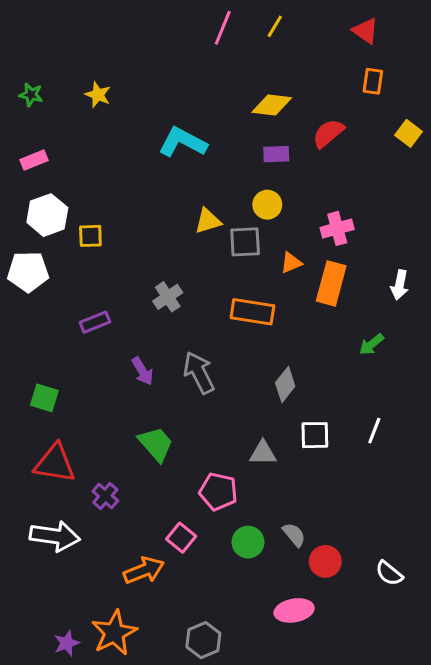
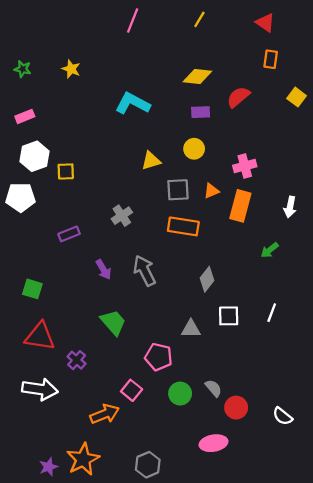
pink line: (223, 28) -> (133, 20), moved
gray square: (245, 242) -> (178, 190), moved

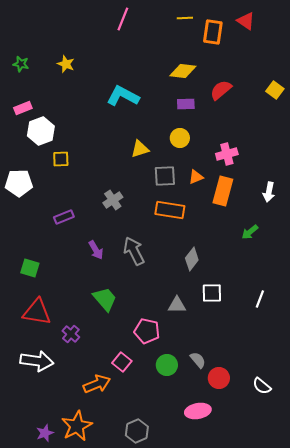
yellow line: (199, 19) -> (185, 18), turned 56
orange rectangle: (271, 59) -> (213, 32), moved, size x1.4
white hexagon: (35, 156) -> (41, 131), moved
white line: (272, 313) -> (260, 299), moved

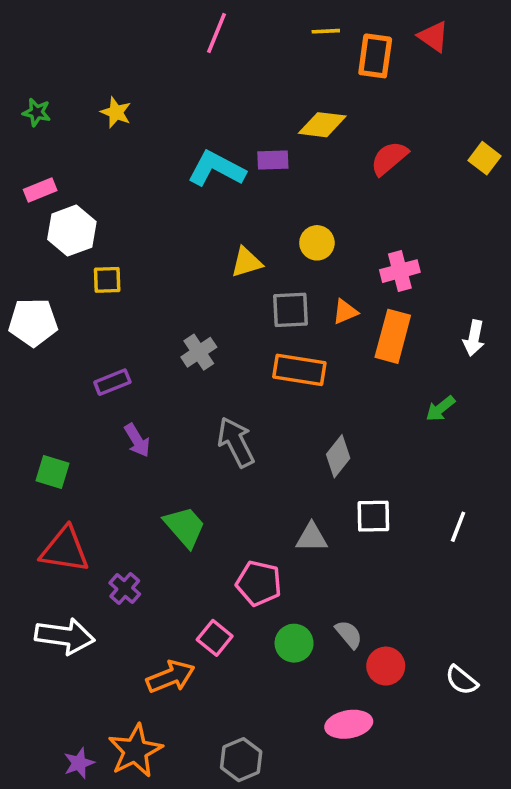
purple rectangle: (186, 104) -> (273, 160), moved
purple arrow: (96, 250) -> (137, 440), moved

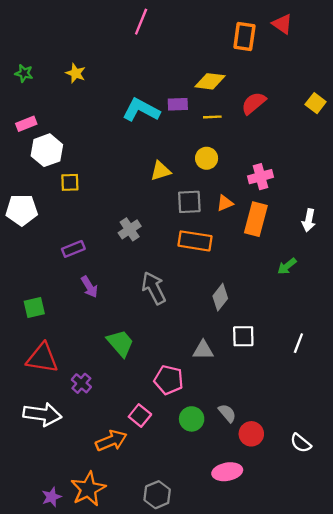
yellow line: (326, 31) -> (212, 117), moved
green square: (52, 472) -> (34, 308), turned -30

